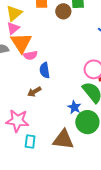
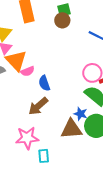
brown circle: (63, 11) -> (62, 20), moved
brown arrow: (34, 92) -> (38, 106), size x1.5
brown triangle: (63, 140) -> (71, 129), moved

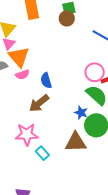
pink semicircle: (28, 71) -> (22, 75), moved
brown triangle: (71, 129) -> (76, 142), moved
cyan rectangle: (44, 156) -> (42, 153), turned -40

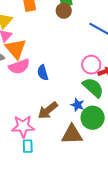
pink semicircle: (22, 75) -> (19, 67), size x1.5
brown arrow: (39, 103) -> (48, 110), moved
cyan rectangle: (42, 153) -> (28, 146), moved, turned 40

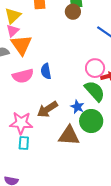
pink semicircle: (19, 67) -> (23, 76), moved

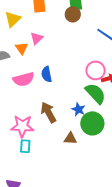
pink triangle: (13, 31) -> (37, 38), moved
orange triangle: (21, 45) -> (22, 48), size x0.6
brown arrow: (47, 109) -> (48, 112), turned 95
brown triangle: (69, 136) -> (70, 138), size x0.6

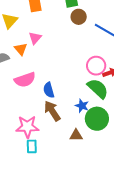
brown circle: (73, 14) -> (79, 17), moved
blue semicircle: (47, 74) -> (49, 90), moved

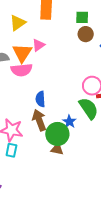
orange triangle: (21, 49) -> (22, 53), size x1.5
pink semicircle: (25, 80) -> (22, 70), moved
green circle: (97, 119) -> (57, 134), moved

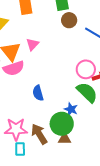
pink triangle: (38, 45) -> (32, 44), moved
brown arrow: (39, 120) -> (39, 134), moved

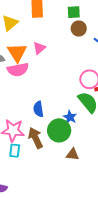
blue semicircle: (38, 93) -> (38, 109), moved
brown triangle: (65, 139) -> (73, 154), moved

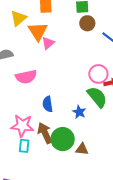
orange triangle: (17, 53) -> (38, 31), moved
pink semicircle: (18, 70) -> (26, 77), moved
green circle: (59, 130) -> (63, 139), moved

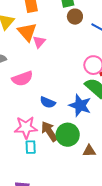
blue semicircle: (48, 104) -> (48, 102), turned -49
blue star: (79, 112) -> (80, 105), size x1.6
brown triangle: (82, 149) -> (89, 151), moved

